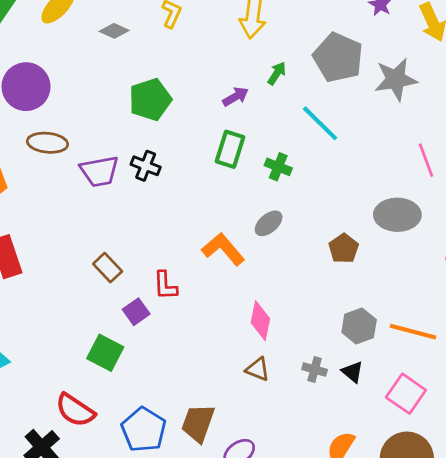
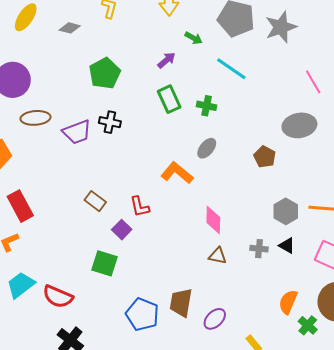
green arrow: (277, 73) -> (193, 38), turned 96
green rectangle: (230, 149) -> (169, 99), turned -32
red semicircle: (75, 410) -> (58, 297), moved

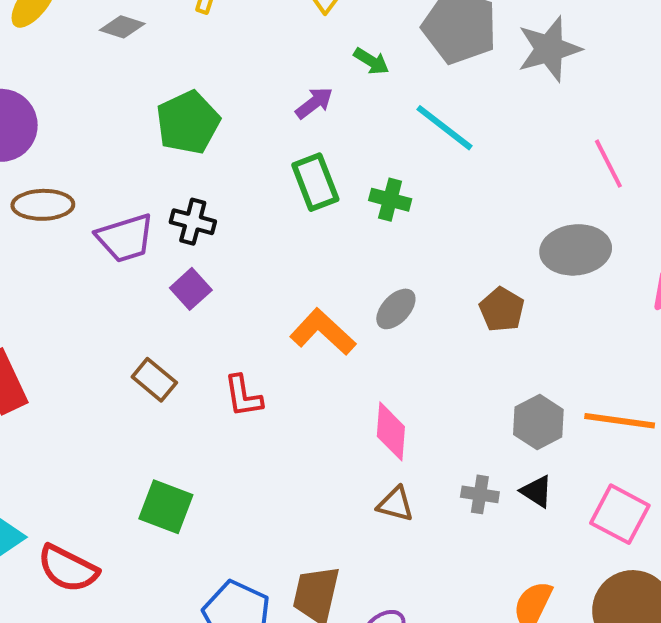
gray ellipse: (207, 148) -> (396, 309), moved
purple square: (122, 230) -> (191, 289), moved

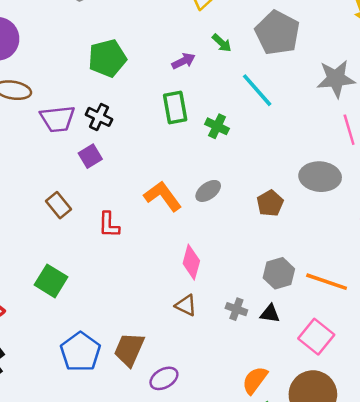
gray star: (549, 49) -> (336, 79), moved
black triangle: (537, 491) -> (270, 314), turned -35

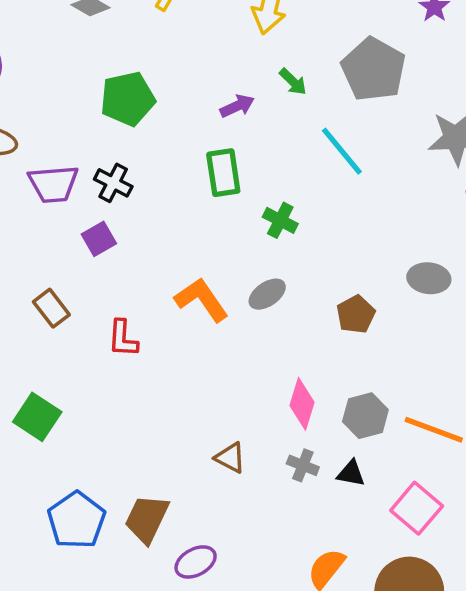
green cross: (217, 126) -> (280, 220), moved
gray ellipse: (320, 177) -> (429, 278), size x0.7
pink diamond: (191, 262) -> (302, 404), moved

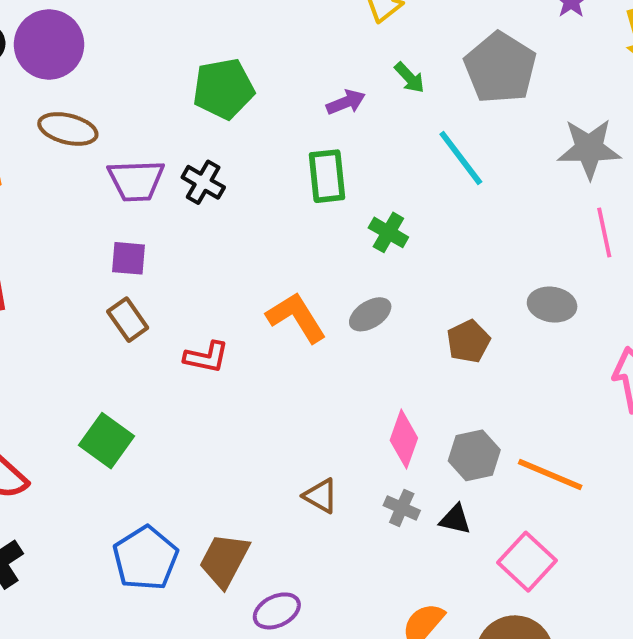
purple square: (99, 239) -> (128, 258), moved, turned 32
red L-shape: (123, 339) -> (206, 357), turned -84

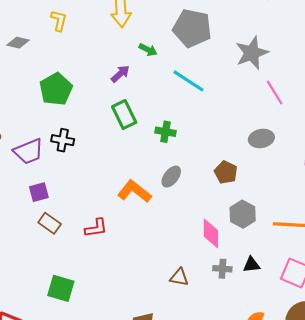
gray hexagon: (474, 455) -> (243, 214), moved

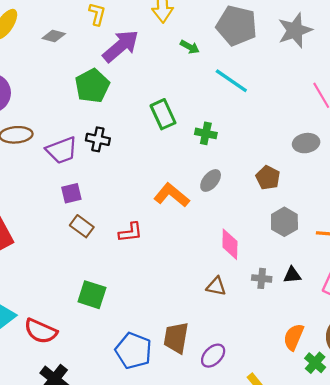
gray star: (252, 53) -> (295, 30), moved
purple arrow: (120, 74) -> (121, 46), moved, size x1.8
pink diamond: (211, 233) -> (230, 244), moved

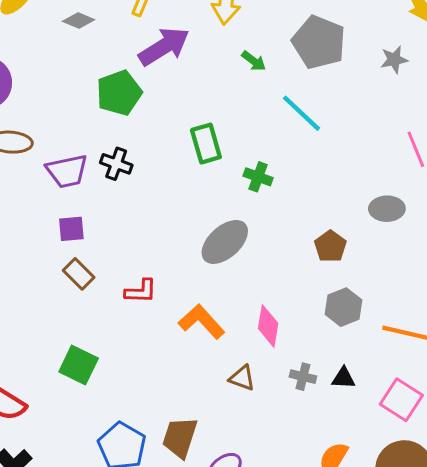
gray star: (295, 30) -> (394, 60), size x0.6
gray ellipse: (211, 180) -> (225, 242), moved, size x1.6
orange L-shape: (172, 195) -> (202, 322), moved

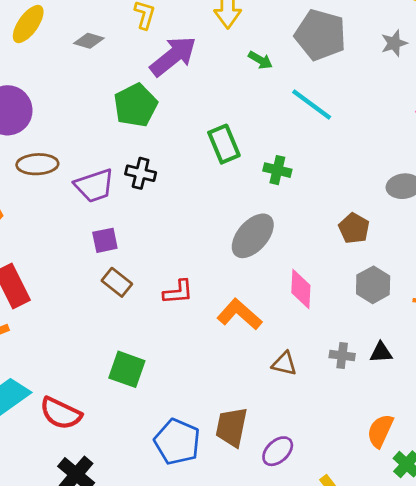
pink diamond: (268, 326) -> (301, 289), moved

